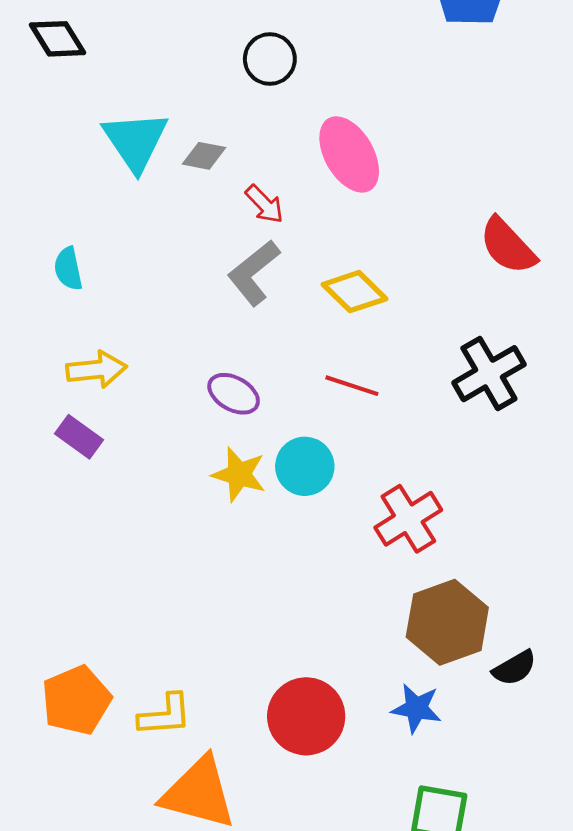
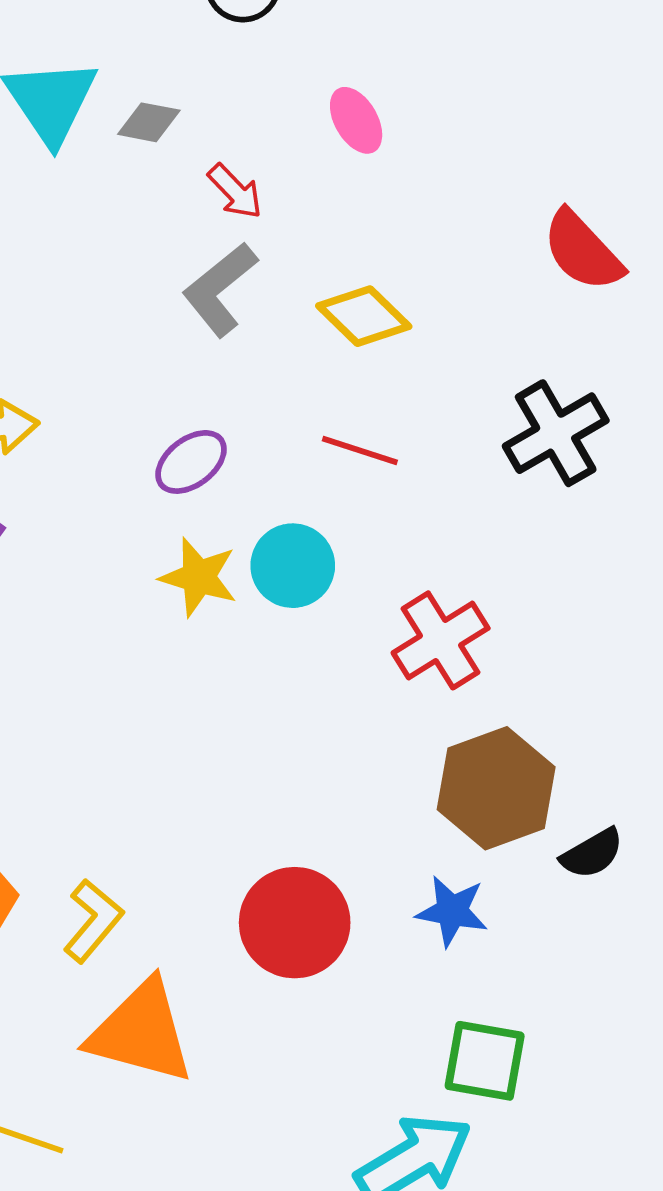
pink ellipse: (349, 154) -> (356, 120), size x0.6
purple ellipse: (234, 394) -> (191, 462), turned -66
yellow L-shape: (165, 715) -> (93, 921), turned -46

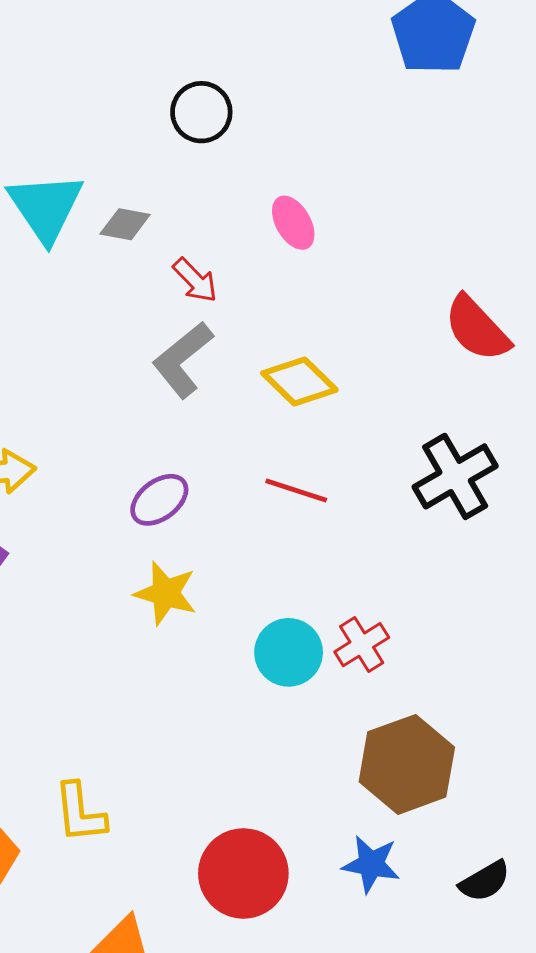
cyan circle: (293, 566) -> (289, 652), moved
red cross: (441, 640) -> (362, 645), size x0.7
black semicircle: (592, 854) -> (485, 881), moved
yellow L-shape: (93, 921) -> (80, 813), moved, turned 134

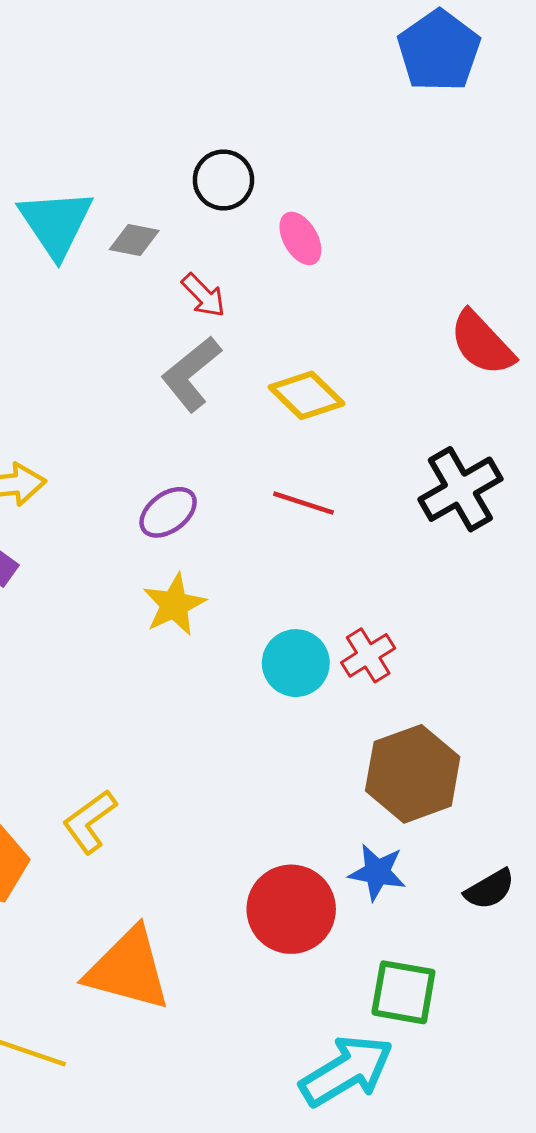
black circle: (201, 112) -> (223, 180), moved
yellow star: (166, 593) -> (174, 605), turned 30
yellow L-shape: (80, 813) -> (90, 822), turned 60
red circle: (243, 873) -> (291, 909), moved

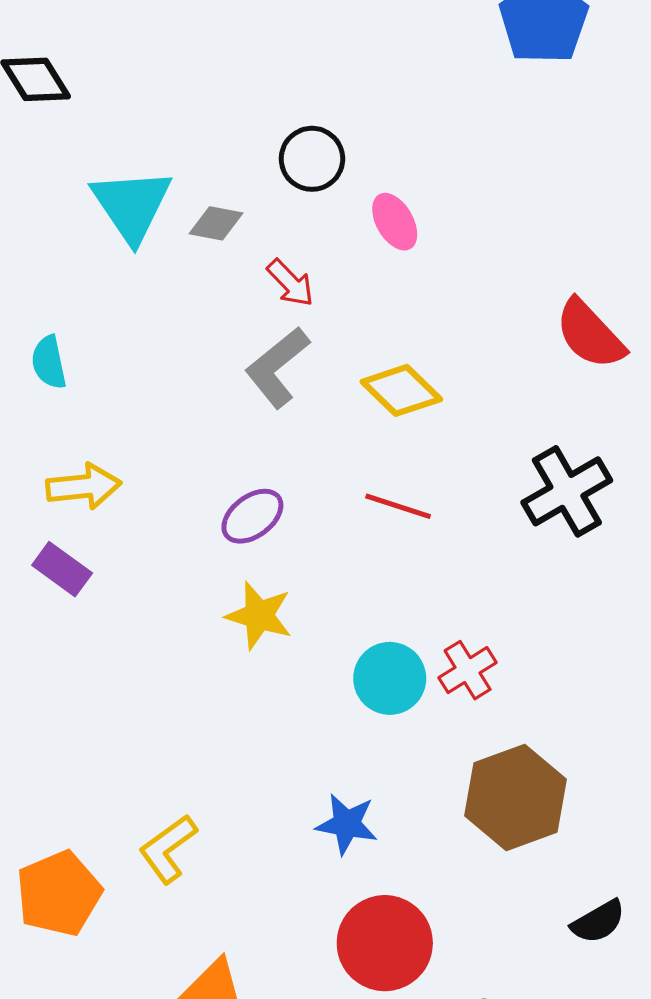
yellow star: (174, 605) -> (259, 615), turned -30
blue star: (377, 872) -> (347, 824), moved

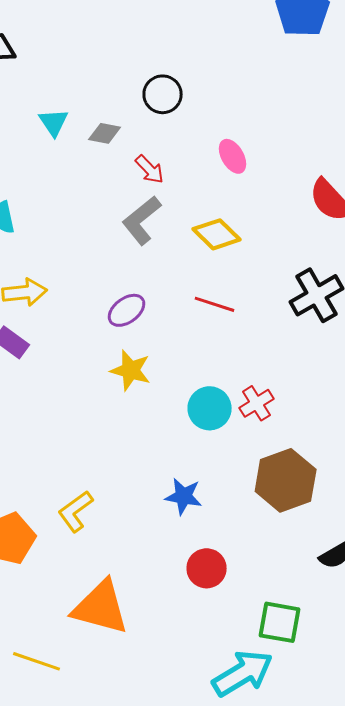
cyan triangle: (132, 205) -> (54, 122), size x0.6
pink ellipse: (395, 222) -> (233, 156), moved
red circle: (385, 943) -> (207, 568), size x0.7

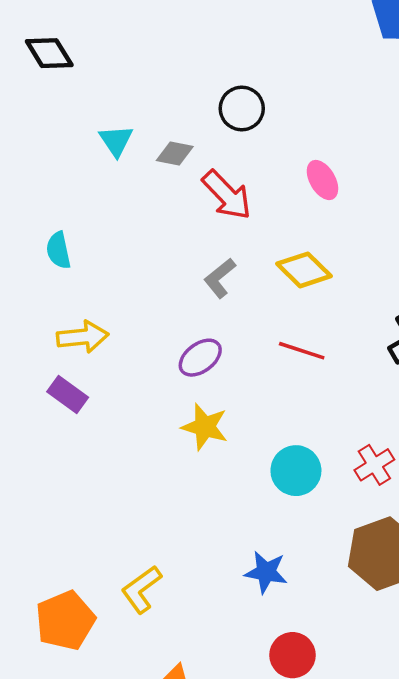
red arrow: (150, 169) -> (227, 195), size x1.5
gray L-shape: (142, 220) -> (220, 278), moved, size x0.7
red cross: (257, 403) -> (374, 465), moved

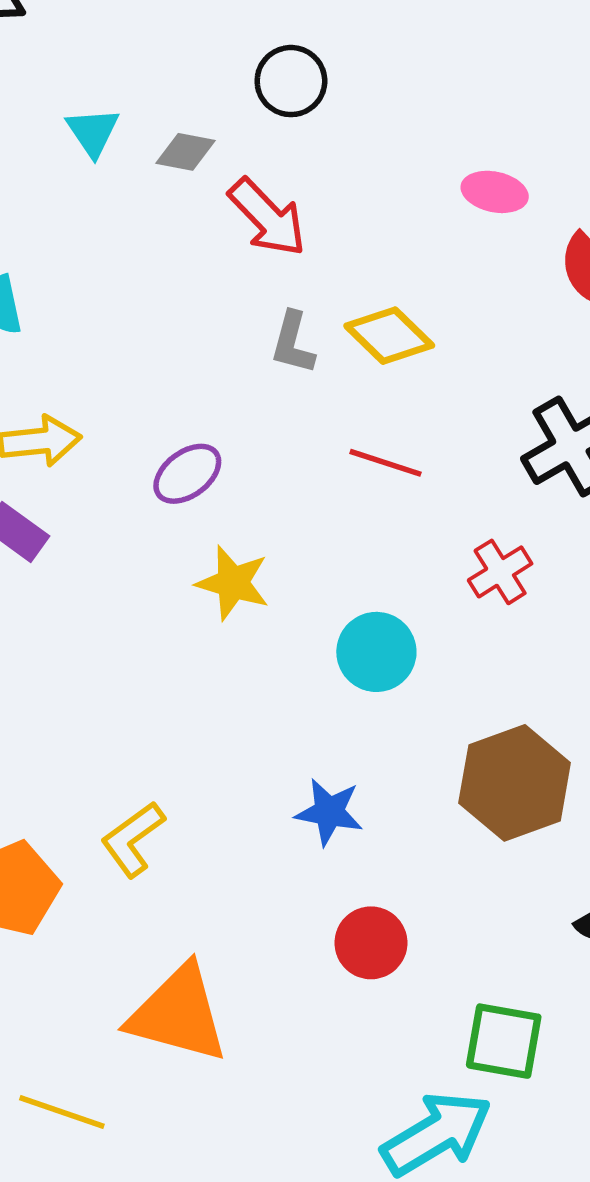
pink ellipse: (322, 180) -> (495, 192), moved, turned -48
gray L-shape: (220, 278) -> (293, 343), moved, turned -36
purple ellipse: (200, 358) -> (187, 474), moved
red cross: (374, 465) -> (500, 572), moved

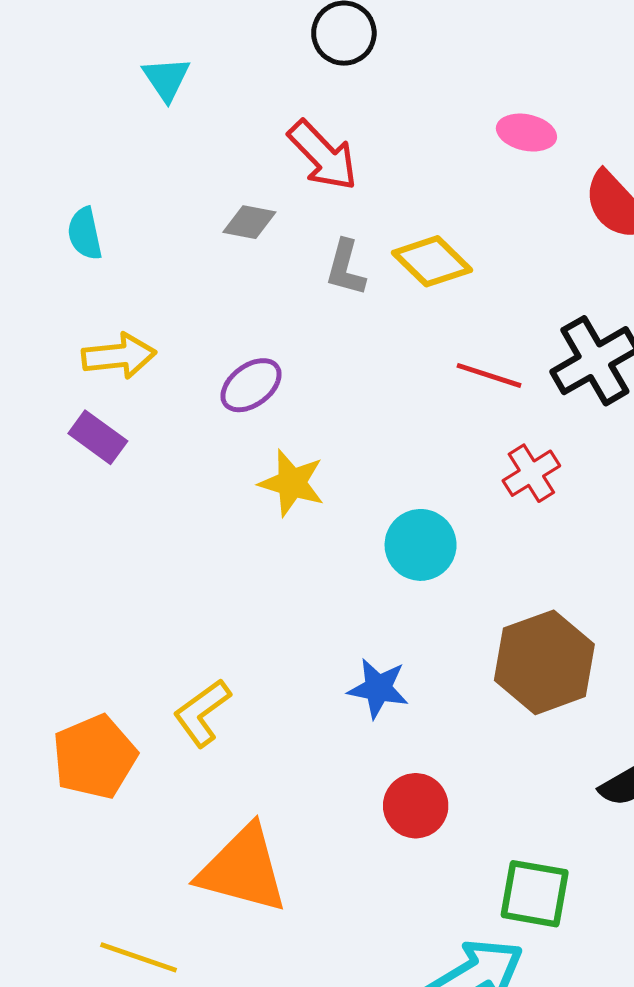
gray diamond: (186, 152) -> (249, 222), moved
red line: (386, 463) -> (489, 375), moved

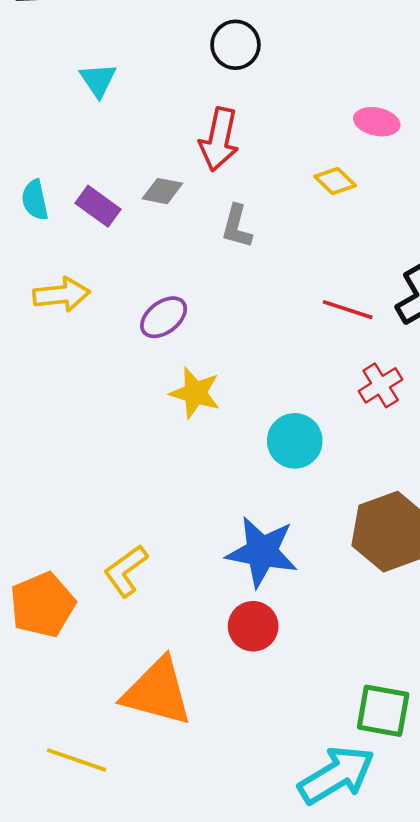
red arrow: (323, 155) -> (219, 139), turned 56
yellow diamond: (432, 261) -> (335, 181), moved, size x0.7
purple rectangle: (98, 437) -> (98, 206), moved
blue star: (378, 688) -> (262, 552), size x1.5
red circle: (416, 806) -> (253, 626), moved

